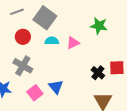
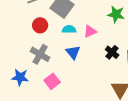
black cross: (98, 73) -> (112, 52), moved
blue triangle: (56, 87) -> (73, 52), moved

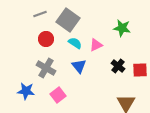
cyan semicircle: (69, 29) -> (75, 43), turned 32

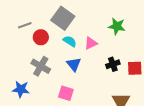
gray line: (40, 14) -> (25, 25), moved
black cross: (118, 66) -> (113, 64), turned 32
pink square: (58, 95) -> (66, 93), moved, turned -35

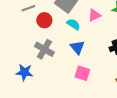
pink triangle: (91, 43) -> (94, 15), moved
pink square: (66, 93) -> (82, 73), moved

